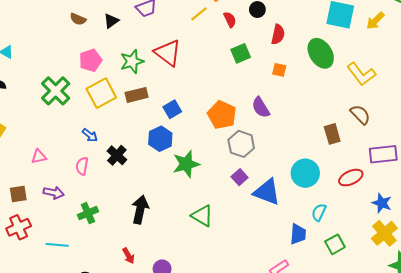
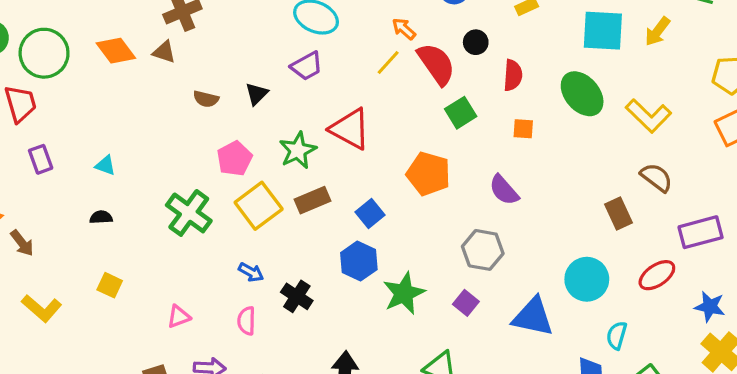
red semicircle: (230, 20) -> (436, 64), size x1.8
orange pentagon: (222, 115) -> (428, 174), moved
purple square: (240, 177) -> (466, 303), moved

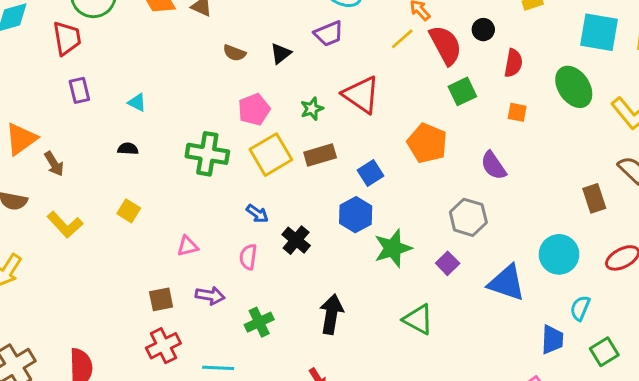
green star: (298, 150) -> (312, 109), size x0.7
green cross: (189, 213) -> (207, 154), turned -33

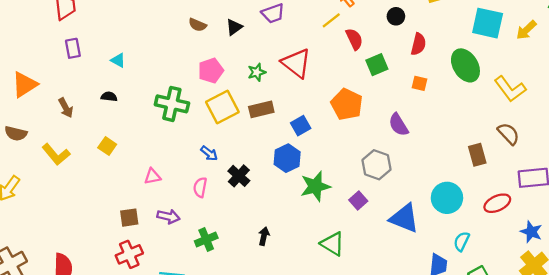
red semicircle: (446, 45) -> (354, 39), moved, size x0.7
brown arrow: (54, 164) -> (66, 108), moved
black arrow: (331, 314) -> (264, 236), size x0.6

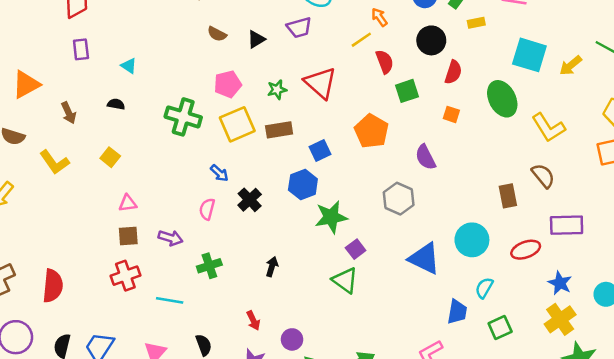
black circle: (396, 16) -> (431, 40), size x1.5
pink triangle: (152, 176) -> (128, 203), moved
purple square: (358, 200) -> (356, 249), moved

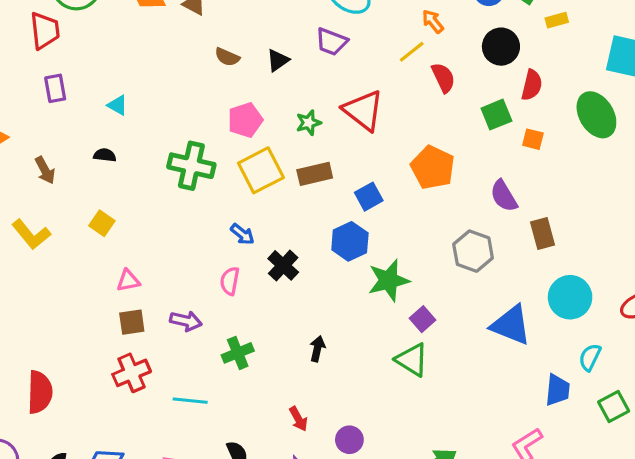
purple trapezoid: (299, 28) -> (331, 42), turned 40
green square: (407, 91) -> (496, 115), moved
brown rectangle: (508, 196) -> (543, 233), moved

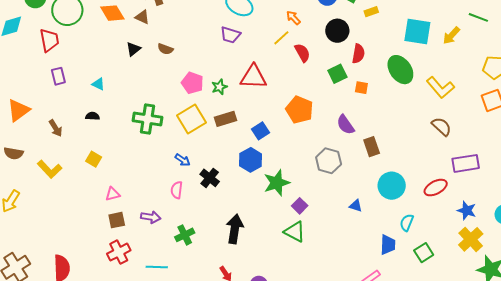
black triangle: (278, 60) -> (133, 49), moved
red triangle: (363, 110) -> (253, 77), turned -32
pink pentagon: (245, 120) -> (192, 83), moved, turned -30
blue triangle: (511, 325) -> (356, 206), size x0.5
black arrow: (317, 349) -> (235, 229), size x1.8

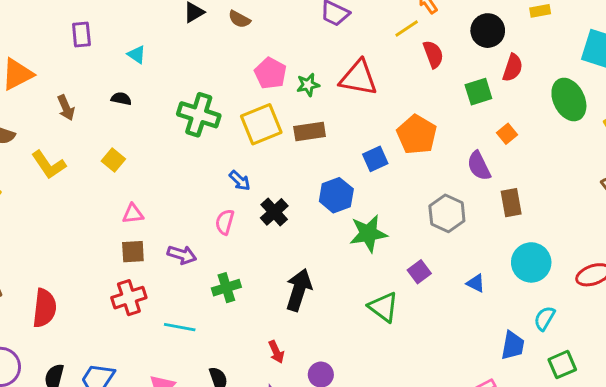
orange square: (361, 88) -> (507, 134), moved, turned 32
blue square: (261, 131) -> (375, 159), moved
purple square: (300, 206) -> (419, 272), moved

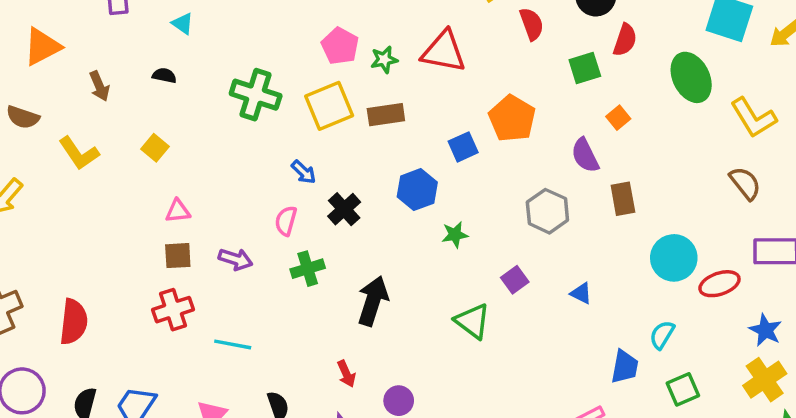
green star: (368, 233) -> (455, 235), size x0.6
cyan circle: (531, 262) -> (674, 258), moved
green cross: (226, 288) -> (308, 269), moved

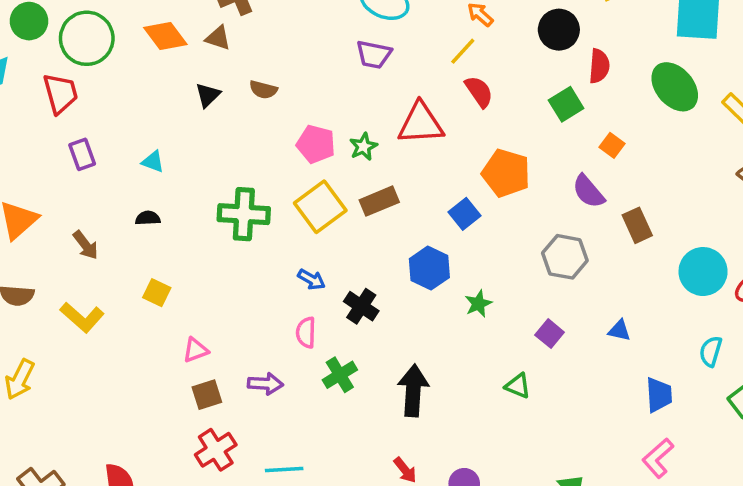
red semicircle: (532, 24) -> (479, 92), moved
green triangle: (472, 321) -> (518, 386), size x0.7
blue trapezoid: (625, 367) -> (659, 395), moved

